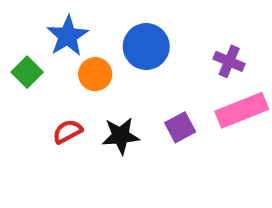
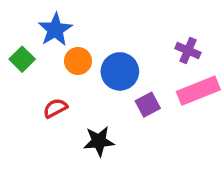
blue circle: (146, 47) -> (120, 71), moved
black star: (121, 136) -> (99, 141), moved

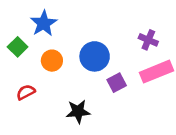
orange circle: (78, 61) -> (52, 61), moved
red semicircle: (55, 108) -> (26, 92), moved

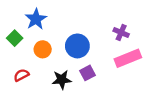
purple square: (117, 83) -> (87, 73), moved
black star: (78, 111) -> (62, 80), moved

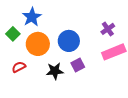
purple cross: (121, 33) -> (108, 29), turned 32
orange circle: (43, 49) -> (38, 44), size x1.5

